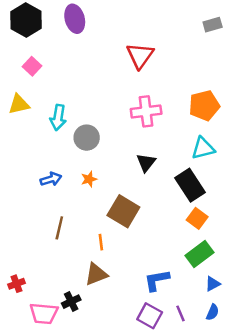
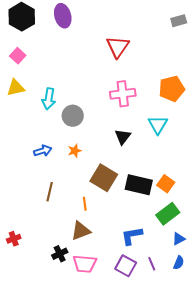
pink square: (32, 66) -> (18, 56), moved
cyan triangle: (203, 148) -> (158, 125), moved, turned -45
black rectangle: (190, 185) -> (139, 185), moved, turned -44
pink trapezoid: (44, 313) -> (85, 264), moved

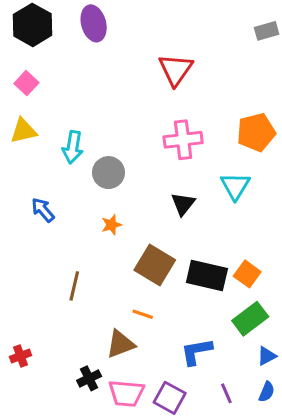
blue arrow: (43, 151) -> (43, 210), moved, turned -114
orange line: (85, 204) -> (143, 314), moved, turned -64
purple square: (126, 266) -> (170, 398), moved

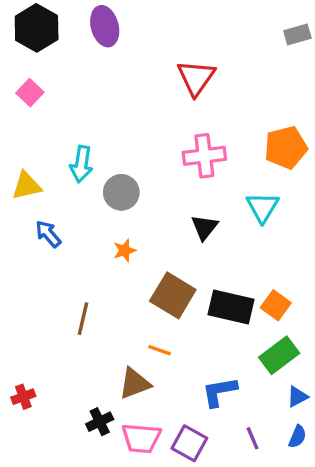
yellow triangle: (23, 131) -> (27, 186), moved

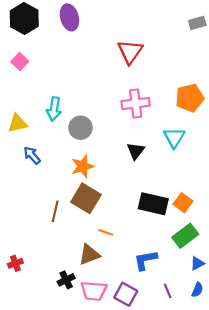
orange star: (125, 250) -> (83, 166), size x1.5
brown square: (173, 295) -> (86, 198), moved

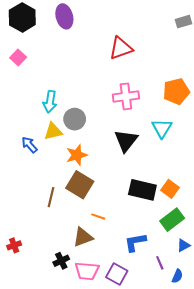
red triangle: (130, 52) -> (121, 48), turned 35
yellow triangle: (18, 123) -> (53, 131), moved
black triangle: (136, 151) -> (126, 141), size x1.4
blue semicircle: (197, 290) -> (177, 276), moved
purple line: (168, 291) -> (160, 263), moved

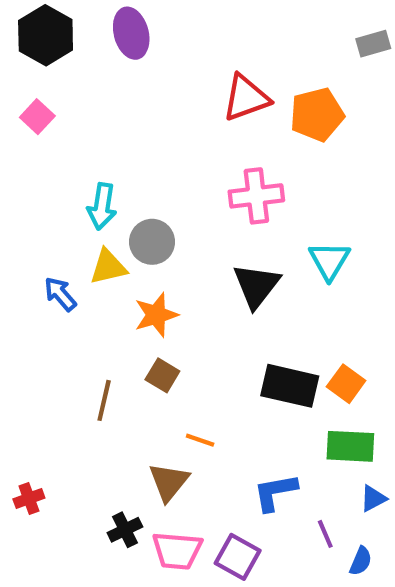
orange pentagon: (176, 91) -> (317, 115), moved
brown square: (80, 185) -> (162, 375), size x0.6
green rectangle: (172, 220) -> (350, 446), turned 40
brown triangle: (83, 237) -> (169, 482), turned -30

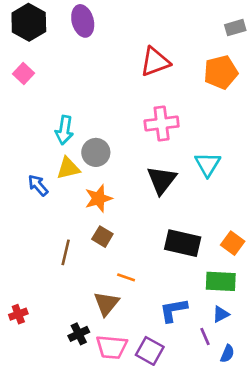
orange pentagon: (317, 115) -> (221, 72), moved
orange square: (346, 384) -> (233, 243), moved
blue triangle: (373, 498) -> (221, 314), moved

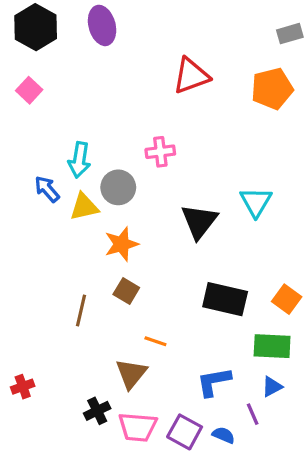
pink cross: (162, 124) -> (160, 152), moved, size x0.7
blue arrow: (38, 185) -> (47, 189), moved
blue semicircle: (227, 354) -> (223, 435), moved, turned -90

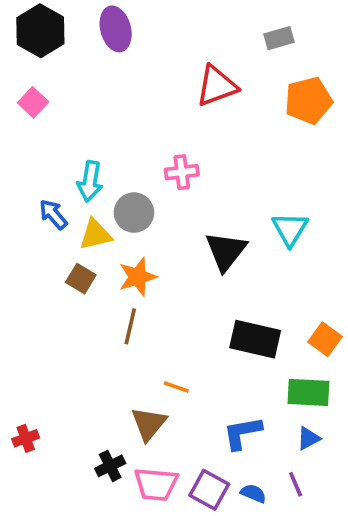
gray rectangle: (290, 34) -> (279, 38), moved
brown square: (126, 291) -> (81, 279), moved
brown line: (81, 310) -> (130, 326), moved
purple line: (253, 414) -> (296, 484), moved

